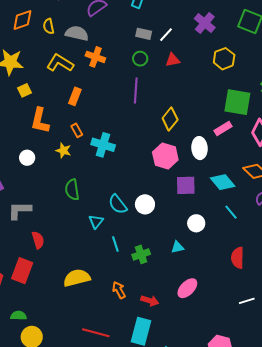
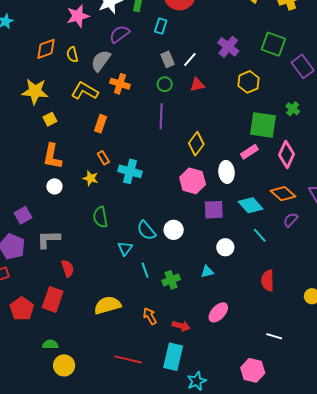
gray semicircle: (77, 33) -> (101, 61), turned -65
gray rectangle: (144, 34) -> (167, 59), turned 56
orange L-shape: (40, 121) -> (52, 156), moved
white line: (247, 301) -> (274, 336), moved, turned 35

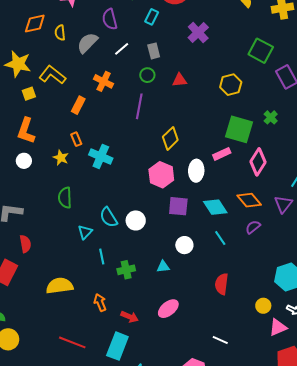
purple semicircle: (119, 34) -> (110, 19), turned -75
purple cross: (228, 47) -> (198, 33), moved
white line: (190, 60) -> (122, 49), moved
orange cross: (120, 84) -> (104, 81), moved
yellow L-shape: (85, 91) -> (52, 75), moved

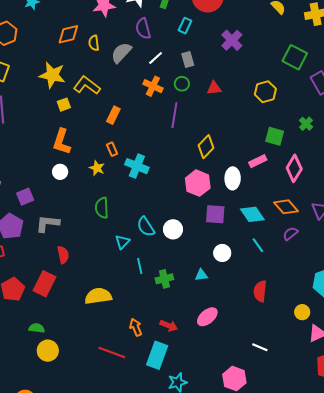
orange cross: (104, 81) -> (153, 86), moved
green square: (239, 129) -> (275, 136), size x0.7
orange arrow: (100, 303) -> (136, 327), moved

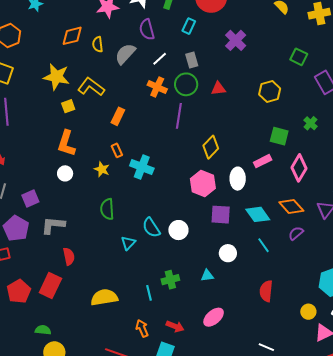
green square: (295, 57) -> (299, 57), size x0.7
green circle: (182, 84) -> (186, 84), size x1.5
cyan line: (140, 266) -> (149, 293), moved

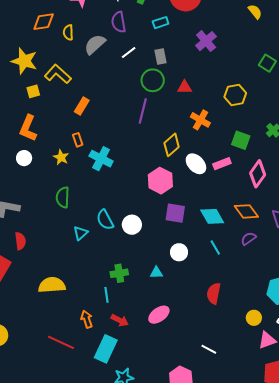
cyan rectangle: (189, 26) -> (161, 23), turned 42
orange cross: (157, 87) -> (200, 120), moved
white ellipse: (238, 179) -> (196, 164), moved, turned -50
cyan line: (149, 293) -> (107, 295), moved

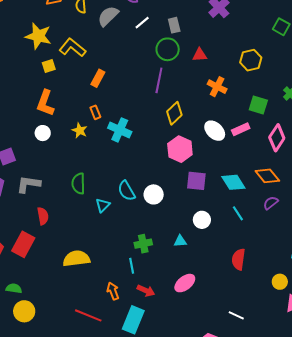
yellow diamond: (172, 145) -> (174, 113), moved
green semicircle: (63, 197) -> (78, 184), moved

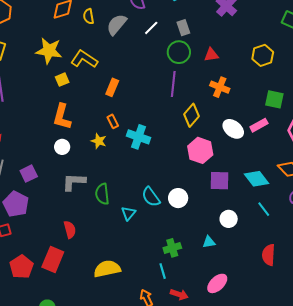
orange cross: (217, 87) -> (220, 87), moved
gray L-shape: (28, 184) -> (74, 182), moved

